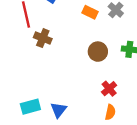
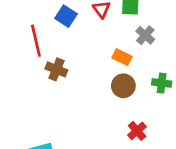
orange rectangle: (90, 12) -> (122, 57), moved

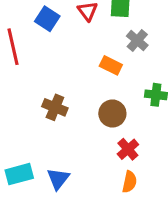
brown cross: (56, 69) -> (55, 107), moved
brown circle: (123, 86) -> (112, 114), moved

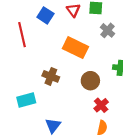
orange rectangle: (111, 65) -> (75, 48), moved, size x1.6
cyan rectangle: (19, 174) -> (26, 100), moved

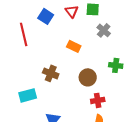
orange rectangle: (75, 48) -> (74, 46), size x0.6
red cross: (101, 105) -> (98, 100), turned 32

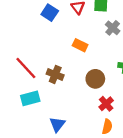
red line: (24, 34) -> (26, 68), moved, turned -30
red cross: (98, 100) -> (106, 104), turned -32

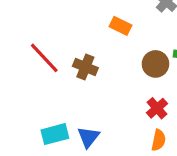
brown circle: (95, 79) -> (155, 64), moved
cyan rectangle: (30, 98) -> (55, 134), moved

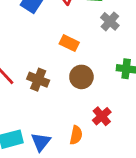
brown circle: (155, 64) -> (81, 77), moved
orange semicircle: (159, 140) -> (76, 135), moved

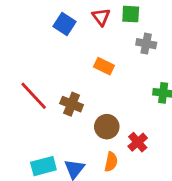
gray cross: (110, 21) -> (146, 44), turned -30
brown circle: (81, 77) -> (107, 127), moved

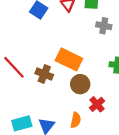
orange rectangle: (104, 66) -> (69, 59), moved, size x1.6
brown circle: (107, 127) -> (80, 84), moved

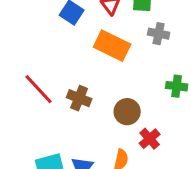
orange rectangle: (69, 59) -> (112, 46), moved

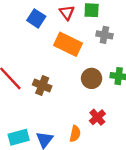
brown circle: (127, 112) -> (92, 78), moved

